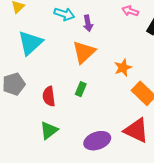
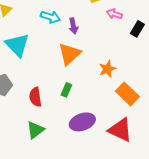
cyan triangle: (30, 43) -> (17, 45), turned -32
purple ellipse: (97, 141) -> (82, 122), moved

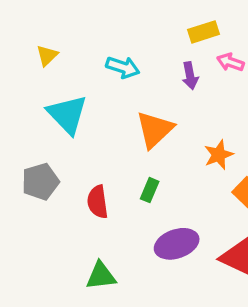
purple arrow: (73, 26) -> (190, 76), moved
green triangle: (35, 130) -> (101, 276), moved, turned 30

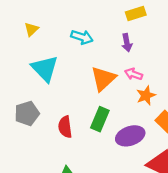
pink arrow: (230, 62) -> (134, 74), moved
green rectangle: (150, 190) -> (100, 119), size x1.5
purple ellipse: (177, 244) -> (130, 136), moved

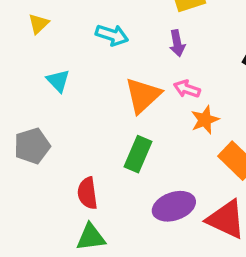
cyan triangle: (45, 69) -> (58, 81), size x0.6
red semicircle: (65, 127) -> (87, 193), moved
purple ellipse: (130, 136) -> (174, 206), moved

